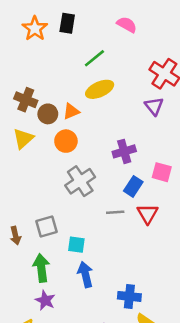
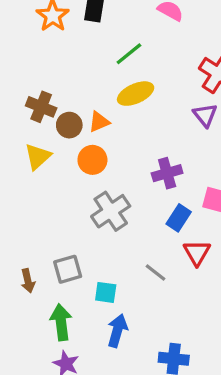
gray line: (115, 212) -> (155, 273), moved, turned 42
blue arrow: (85, 274) -> (117, 331), turned 30

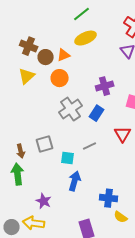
blue rectangle: (179, 218) -> (97, 113), moved
gray line: (155, 273) -> (90, 146), moved, turned -64
green arrow: (61, 322) -> (18, 174), moved

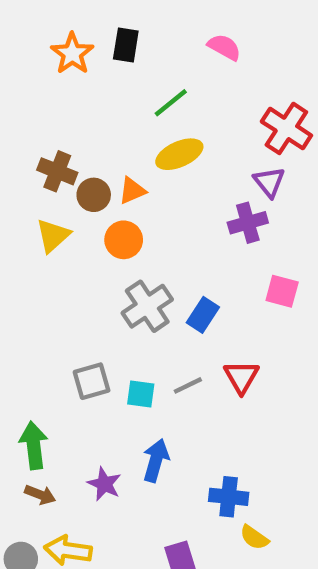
purple cross: (105, 86) -> (248, 223), moved
red triangle: (123, 134) -> (241, 377), moved
brown arrow: (21, 151) -> (40, 495), moved, turned -56
cyan square: (68, 158) -> (141, 394), moved
purple star: (44, 201) -> (104, 484), moved

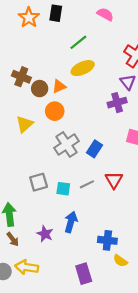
yellow triangle: (53, 236) -> (25, 124), moved
brown arrow: (40, 495) -> (13, 239), turned 32

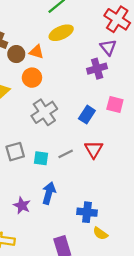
orange triangle: (59, 86) -> (36, 52), turned 40
blue rectangle: (94, 149) -> (87, 115), moved

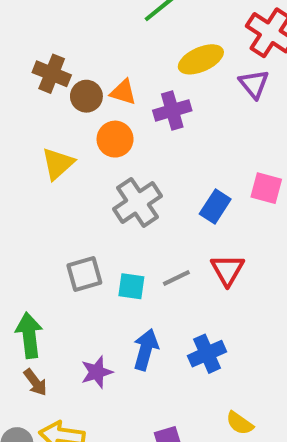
yellow ellipse: (61, 33) -> (201, 59), moved
purple cross: (97, 69) -> (172, 110), moved
purple star: (22, 205) -> (97, 372), turned 30
blue cross: (87, 212) -> (207, 354), moved, turned -30

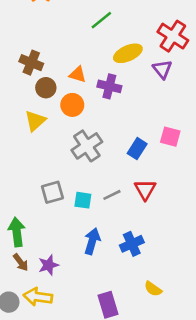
brown circle: (86, 96) -> (46, 88), moved
purple cross: (172, 110) -> (109, 86), turned 30
purple star: (97, 372) -> (48, 265), moved

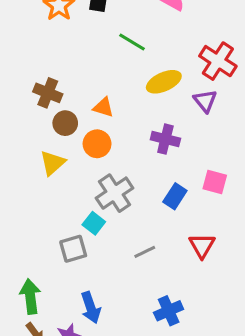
green line: (101, 20) -> (132, 42), turned 70
purple cross: (109, 86) -> (165, 139), moved
red triangle: (145, 190) -> (202, 246), moved
cyan square: (83, 200) -> (94, 223), moved, turned 30
blue arrow: (92, 241) -> (91, 308), moved, turned 145

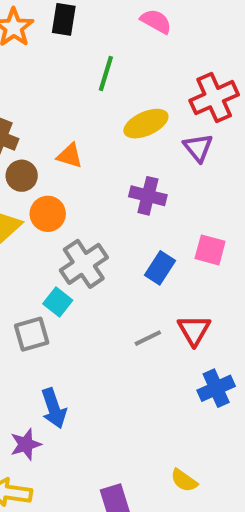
green line: (132, 42) -> (106, 73), turned 76
red cross: (218, 61) -> (214, 98), turned 33
orange circle: (97, 144) -> (48, 214), moved
gray line: (145, 252) -> (148, 338), moved
blue cross: (169, 311) -> (216, 388), moved

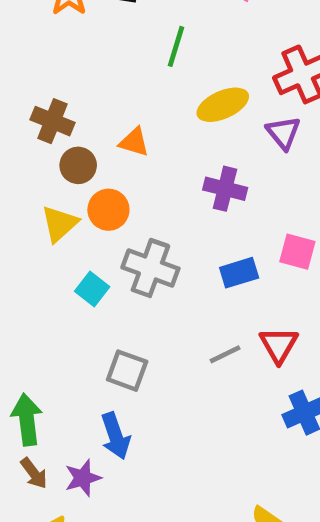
gray cross: (84, 264) -> (150, 268), turned -36
blue rectangle: (160, 268) -> (239, 273), turned 40
cyan square: (58, 302) -> (92, 289), moved
gray square: (32, 334) -> (127, 371), moved, turned 36

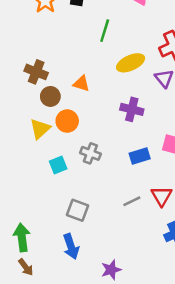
gray cross: (150, 268) -> (90, 153), size x0.7
cyan square: (92, 289) -> (58, 165), turned 30
purple star: (83, 478) -> (111, 270), moved

